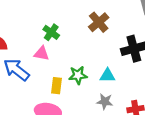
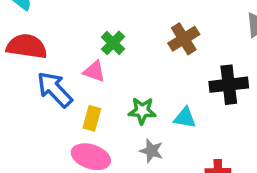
yellow rectangle: (56, 86) -> (92, 118), moved
gray star: (105, 102) -> (151, 151), moved

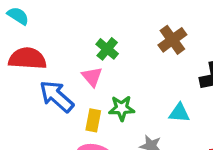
pink triangle: (94, 71) -> (92, 77), turned 35
green star: (142, 111) -> (122, 108), moved

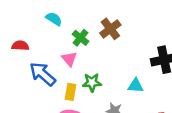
cyan semicircle: (18, 16) -> (54, 19), moved
brown cross: (172, 40) -> (110, 29), moved
red semicircle: (27, 59) -> (20, 46), size x0.6

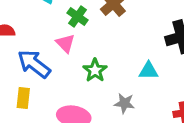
green star: (92, 82) -> (95, 70), turned -30
yellow rectangle: (71, 92) -> (23, 98), moved

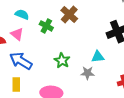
pink triangle: (65, 43) -> (17, 34), moved
gray star: (124, 103) -> (87, 73), moved

